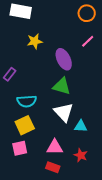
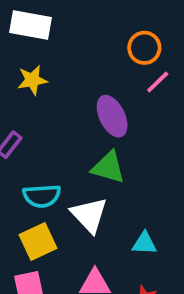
orange circle: (87, 13) -> (144, 48), moved
yellow star: (35, 41) -> (32, 80), moved
white triangle: (64, 112) -> (89, 215), moved

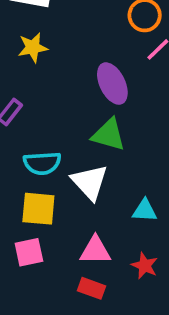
yellow square: (38, 242) -> (38, 209), turned 30

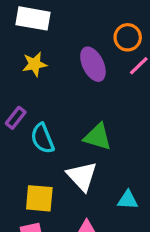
purple ellipse: (112, 84) -> (93, 64), moved
cyan semicircle: (42, 163) -> (42, 138), moved, turned 72

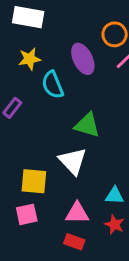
cyan semicircle: (42, 138) -> (53, 85), moved
cyan triangle: (128, 200) -> (115, 196), moved

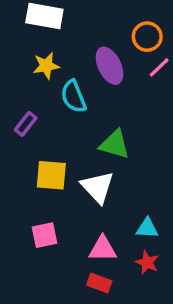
yellow square: (34, 181) -> (51, 175), moved
pink square: (27, 214) -> (44, 235), moved

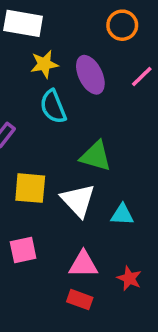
orange circle: (147, 37) -> (122, 25), moved
yellow star: (46, 66) -> (44, 64), moved
cyan triangle: (147, 228) -> (122, 215), moved

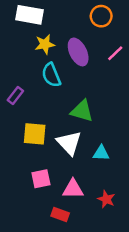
pink square: (23, 250) -> (41, 179), moved
red rectangle: (80, 300) -> (60, 215), moved

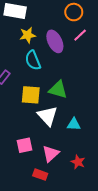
pink line: (115, 53) -> (80, 35), moved
yellow square: (35, 134) -> (31, 95), moved
pink triangle: (73, 189) -> (51, 154), turned -42

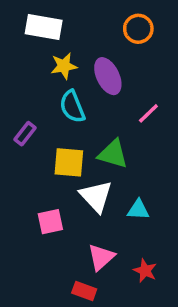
pink line: (80, 35) -> (148, 113), moved
pink square: (24, 145) -> (50, 222), moved

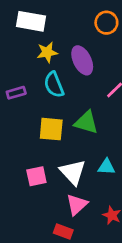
purple rectangle: (25, 134) -> (16, 93), moved, turned 36
white triangle: (96, 196) -> (73, 172), moved

